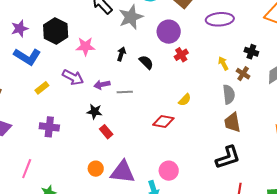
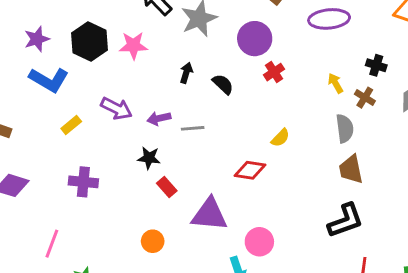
pink star: (85, 46) -> (133, 45), moved
purple triangle: (123, 172) -> (209, 214), moved

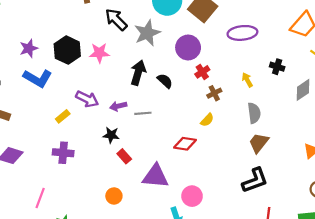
black arrow: (186, 73) -> (138, 73), size x1.6
brown cross: (365, 98) -> (214, 93), moved, turned 32
yellow rectangle: (71, 125) -> (63, 116), moved
brown trapezoid: (351, 169) -> (259, 143), turned 50

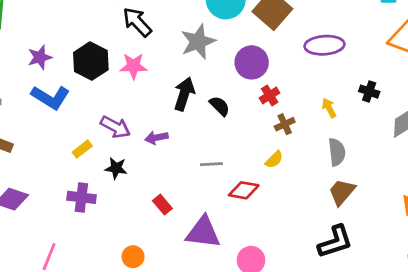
black arrow: (116, 20) -> (137, 22), moved
gray line: (143, 113) -> (211, 164), moved
black star: (111, 135) -> (116, 168), moved
orange circle: (114, 196) -> (133, 257), moved

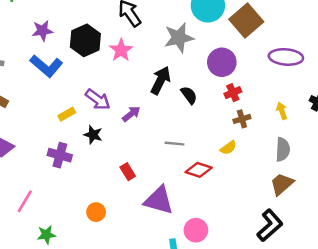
pink star: (134, 66) -> (121, 50), turned 30
purple arrow: (156, 138) -> (131, 114), turned 144
black L-shape: (335, 242) -> (270, 225), turned -32

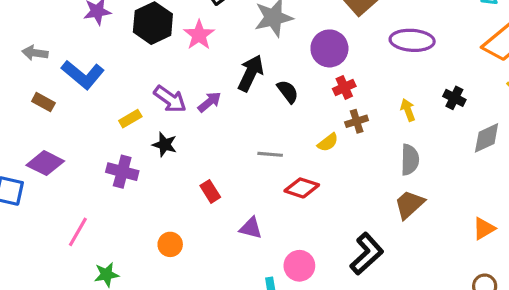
blue L-shape: (46, 66) -> (83, 75), moved
purple arrow: (131, 114) -> (210, 102), moved
yellow semicircle: (228, 148) -> (328, 142), moved
purple triangle: (159, 200) -> (251, 228), size x0.6
black L-shape: (270, 225) -> (367, 254), moved

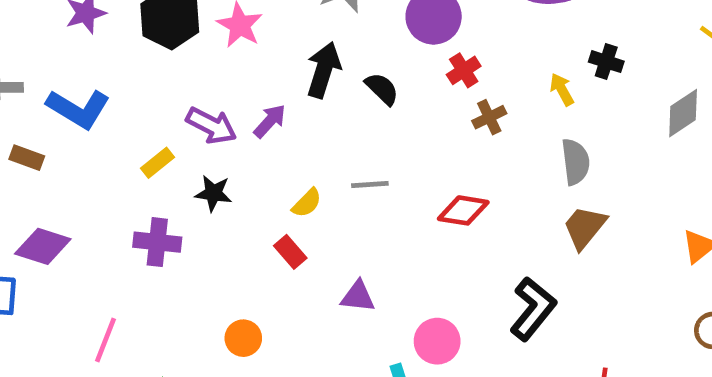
black cross: (454, 98) -> (606, 62), moved
yellow semicircle: (328, 142) -> (307, 203), moved
red diamond: (302, 188) -> (463, 210), moved

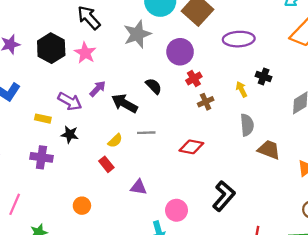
black arrow: (324, 70) -> (124, 103), moved, turned -80
purple arrow: (270, 121) -> (98, 89), moved
yellow rectangle: (158, 163) -> (43, 119), turned 49
brown trapezoid: (585, 227) -> (269, 150), moved, turned 70

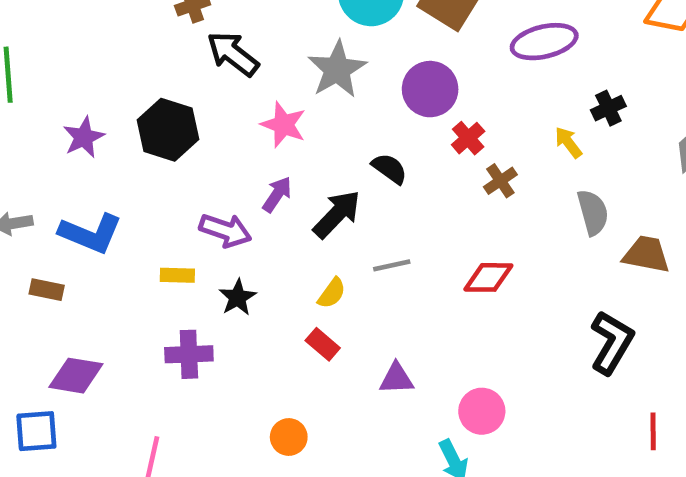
pink star: (85, 53) -> (283, 125), moved
black cross: (264, 76) -> (608, 108), turned -35
black arrow: (124, 103) -> (337, 214), turned 115
black star: (70, 134) -> (238, 297), turned -30
black L-shape: (224, 196) -> (612, 342), moved

